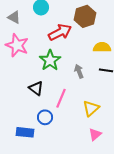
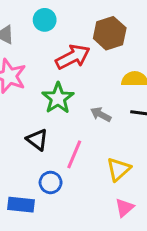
gray arrow: (79, 71) -> (101, 114), turned -40

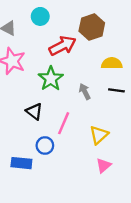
gray arrow: (101, 114) -> (85, 92), turned 35

